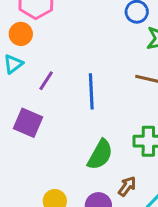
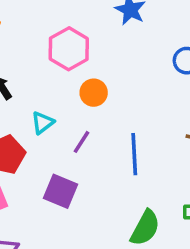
orange circle: (21, 34) -> (94, 93), moved

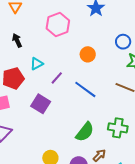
orange circle: (94, 93) -> (88, 54), moved
blue line: (134, 154) -> (85, 89), turned -60

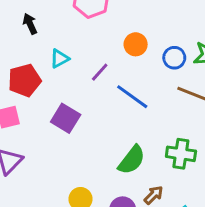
blue circle: (123, 42) -> (174, 58), moved
purple line: (57, 78) -> (100, 72), moved

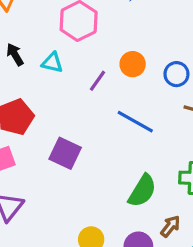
cyan triangle: (59, 58) -> (52, 63), moved, turned 48
purple line: (100, 72) -> (98, 81), moved

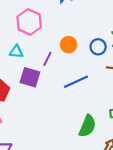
blue line: (135, 122) -> (76, 82), turned -45
purple square: (65, 153) -> (30, 77), moved

